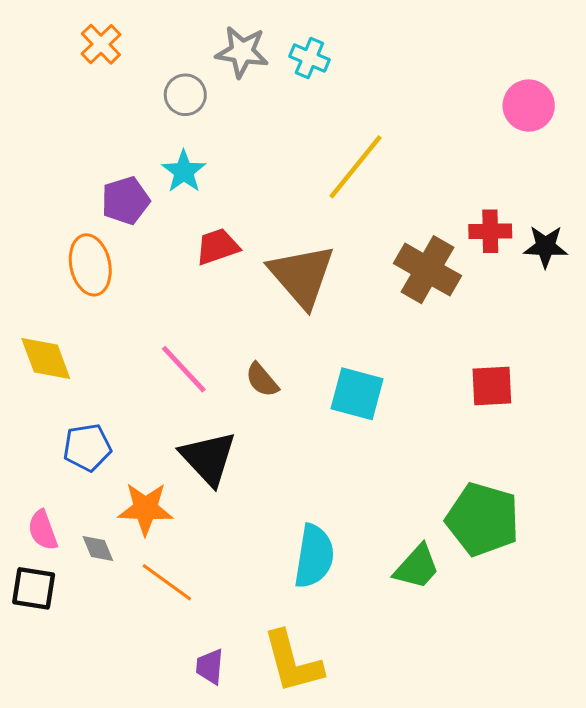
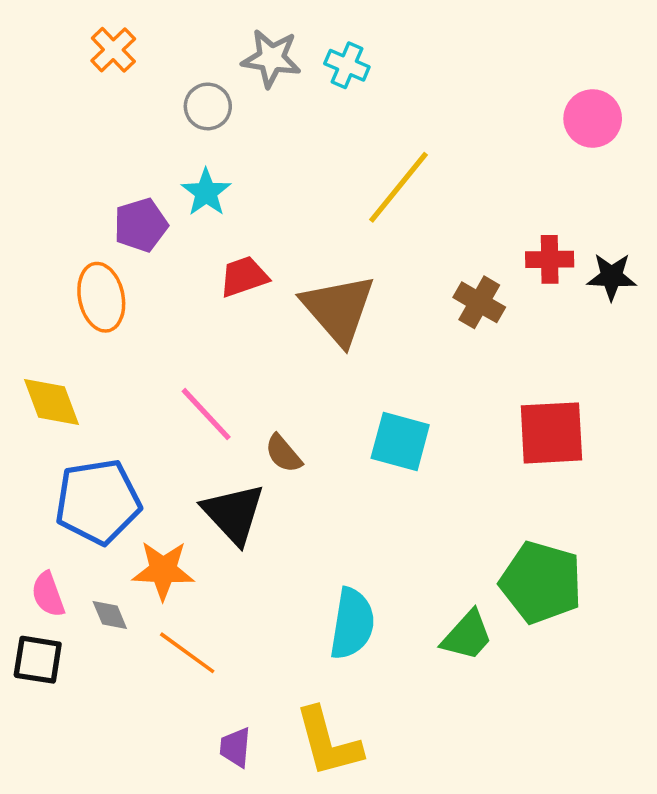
brown cross: (427, 270) -> (479, 302), size x0.7
brown semicircle: (262, 380) -> (283, 454), moved
red square: (492, 386) -> (551, 433), size x1.4
blue pentagon: (87, 447) -> (98, 502), size x1.6

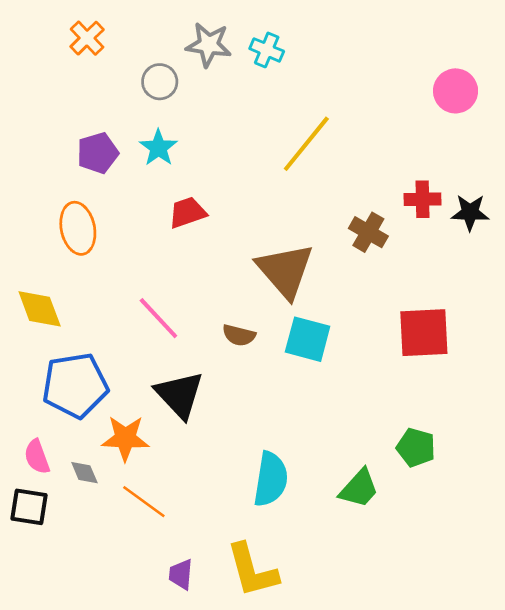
purple pentagon: (141, 225) -> (98, 153), moved
brown triangle: (338, 309) -> (285, 271), moved
brown semicircle: (283, 454) -> (239, 335), moved, turned -36
green pentagon: (541, 582) -> (416, 447), size x0.6

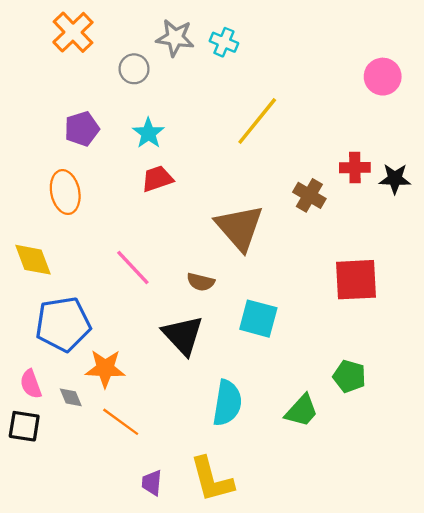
orange cross: (87, 38) -> (73, 32), size x1.4
cyan star: (158, 148) -> (148, 133), moved
cyan square: (308, 339) -> (258, 319), moved
black triangle: (180, 395) -> (183, 335), moved

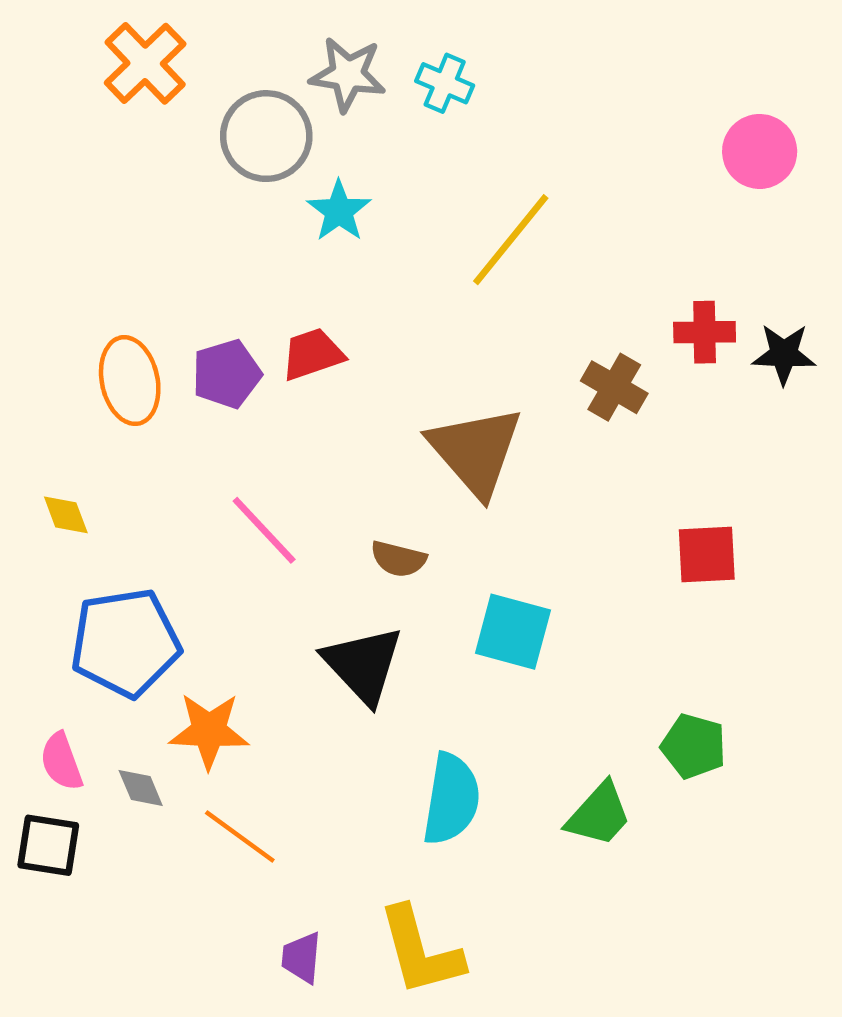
gray circle: (134, 69) -> (266, 136), size x1.5
purple pentagon: (82, 129) -> (227, 374), moved
cyan star: (148, 133) -> (339, 211), moved
yellow diamond: (33, 260) -> (66, 515), size x0.6
red square: (356, 280) -> (707, 555), size x0.7

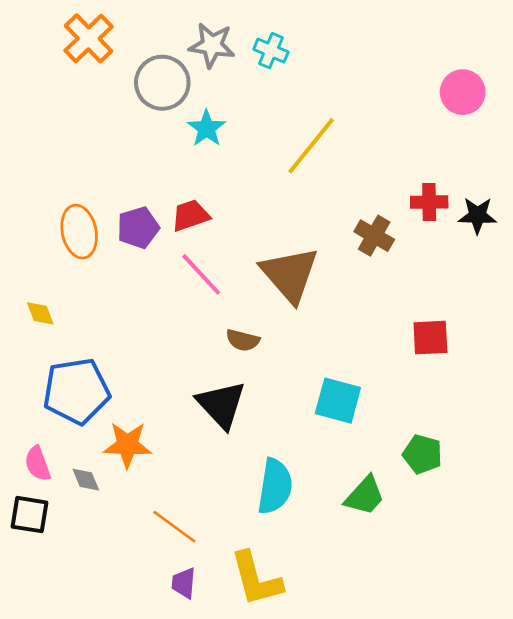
pink line: (264, 530) -> (201, 274), moved
cyan square: (513, 632) -> (338, 401), moved
orange line: (240, 836) -> (174, 527), moved

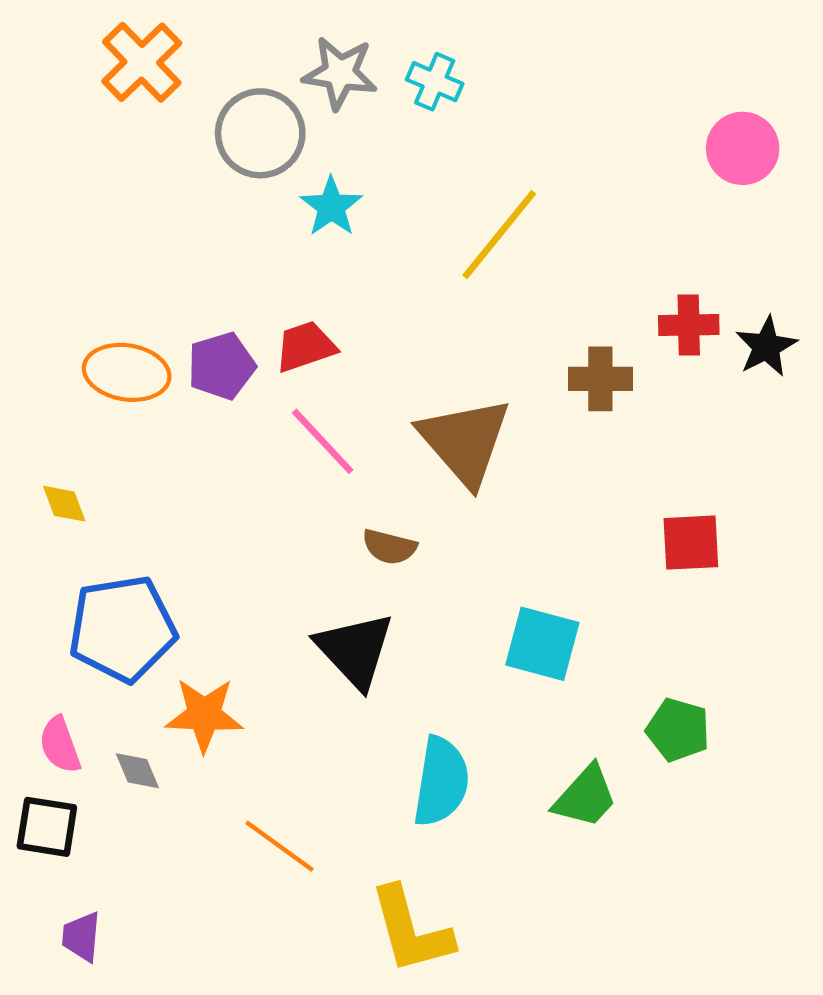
black star: (477, 215) -> (766, 347), turned -30
orange ellipse: (79, 232) -> (127, 372), turned -69
brown cross: (374, 236) -> (600, 379), turned -30
purple trapezoid: (184, 583) -> (81, 937), moved

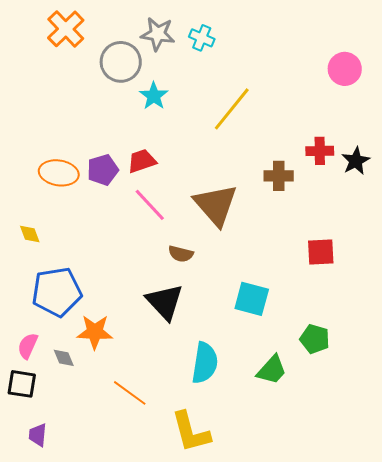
pink semicircle: (60, 745) -> (28, 346), turned 44

